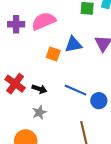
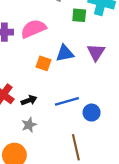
black arrow: (39, 89) -> (29, 100), turned -40
blue line: (76, 90) -> (67, 101), turned -40

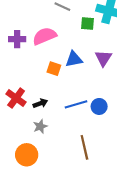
blue circle: (92, 113) -> (99, 106), moved

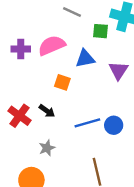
blue triangle: (74, 59) -> (85, 59), moved
black arrow: (40, 103) -> (47, 111), moved, turned 56

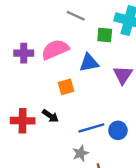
orange square: (62, 82) -> (66, 87), turned -35
red cross: (20, 116) -> (23, 121), turned -35
gray star: (47, 148) -> (81, 153), moved

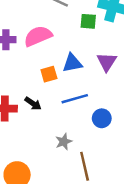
blue triangle: (89, 63) -> (72, 63), moved
blue line: (91, 128) -> (75, 99), moved

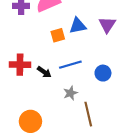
blue line: (75, 99) -> (70, 65), moved
black arrow: (33, 104) -> (44, 72), moved

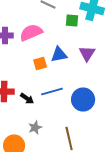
blue circle: (103, 73) -> (83, 100), size x1.5
gray star: (70, 93) -> (35, 128), moved

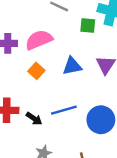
orange square: (40, 64) -> (36, 71), moved, turned -32

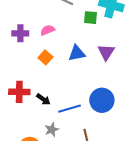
pink semicircle: (39, 40) -> (48, 30), size x0.6
blue line: (64, 110) -> (69, 109), moved

